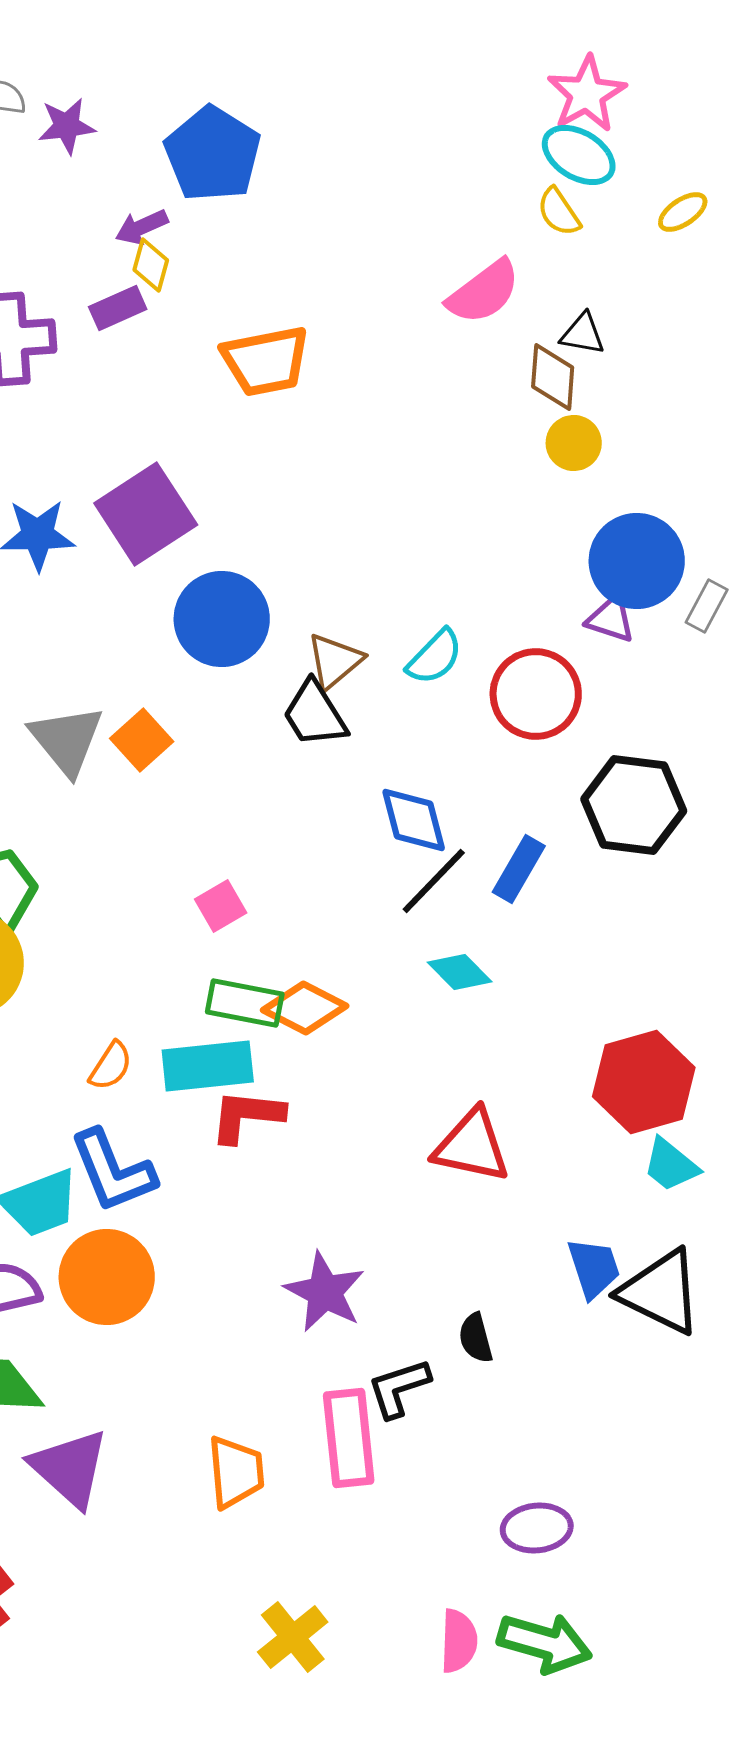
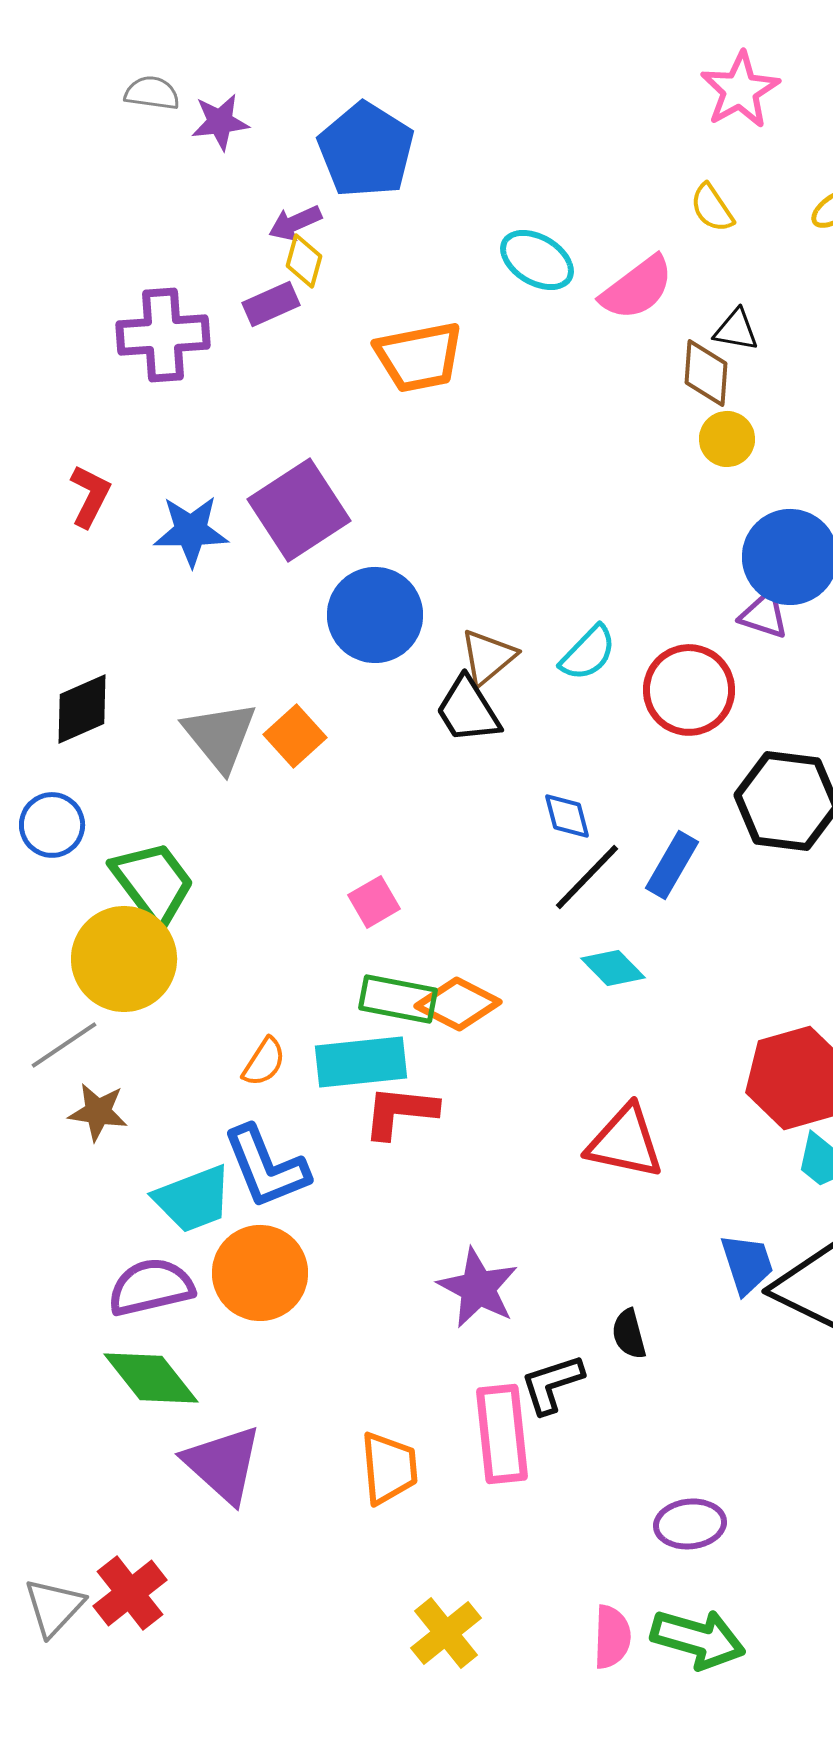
cyan ellipse: (579, 155) -> (537, 260), moved
blue diamond: (414, 820) -> (567, 816), size x0.7

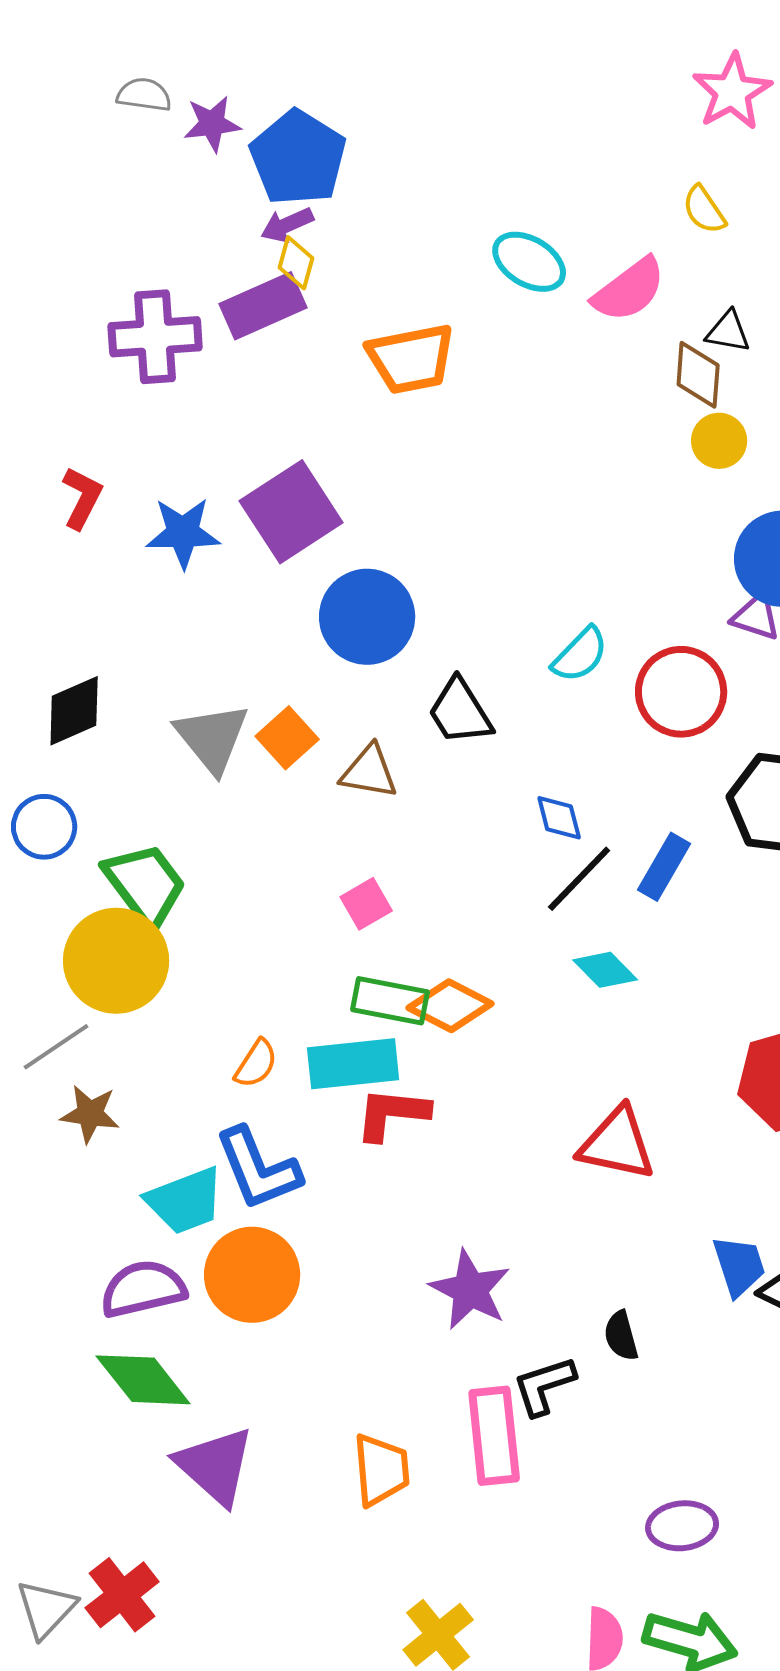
blue pentagon: (366, 150) -> (298, 158), moved
purple rectangle: (271, 304) -> (263, 306), size x1.5
brown triangle: (488, 657) -> (369, 772), moved, turned 50

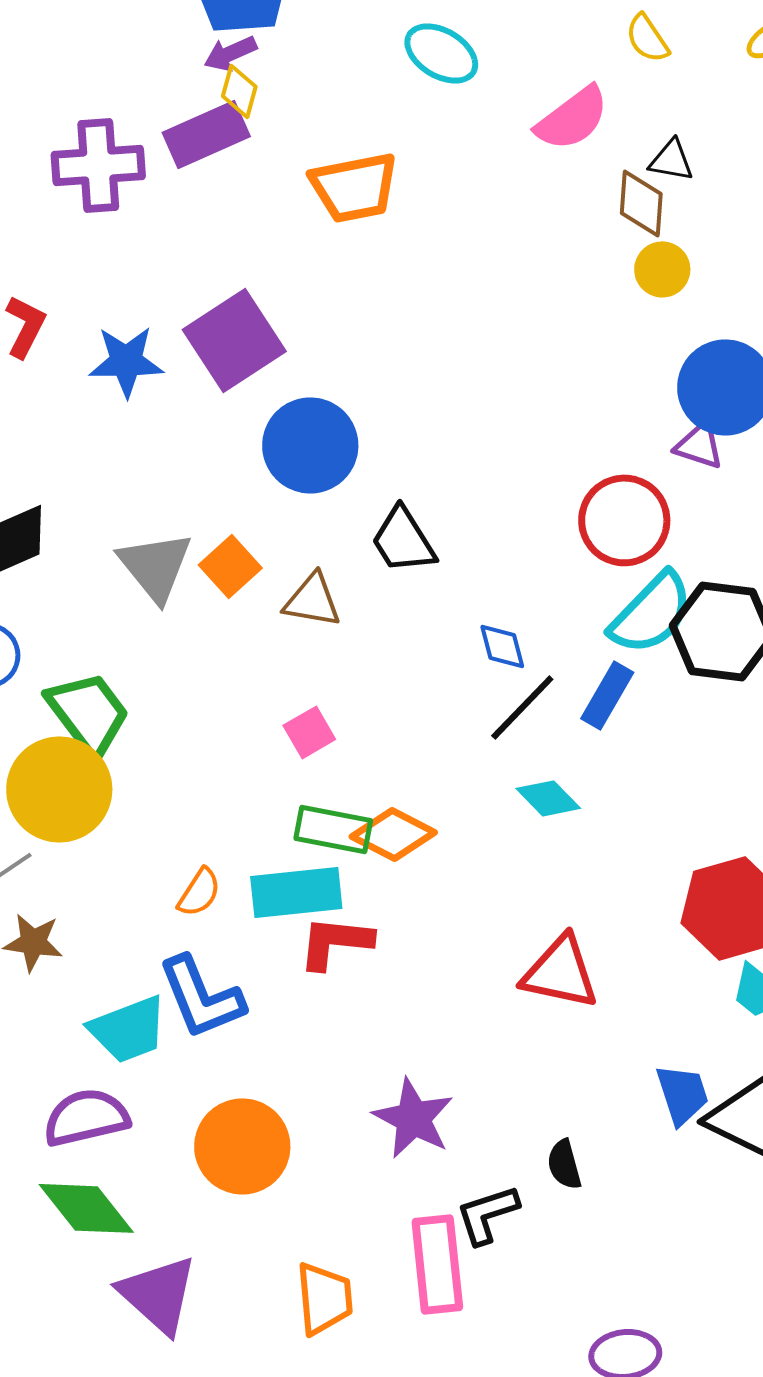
cyan ellipse: (529, 262) -> (441, 53), moved
cyan semicircle: (580, 655) -> (651, 613), moved, size x1.5
orange circle: (252, 1275) -> (242, 1146), moved

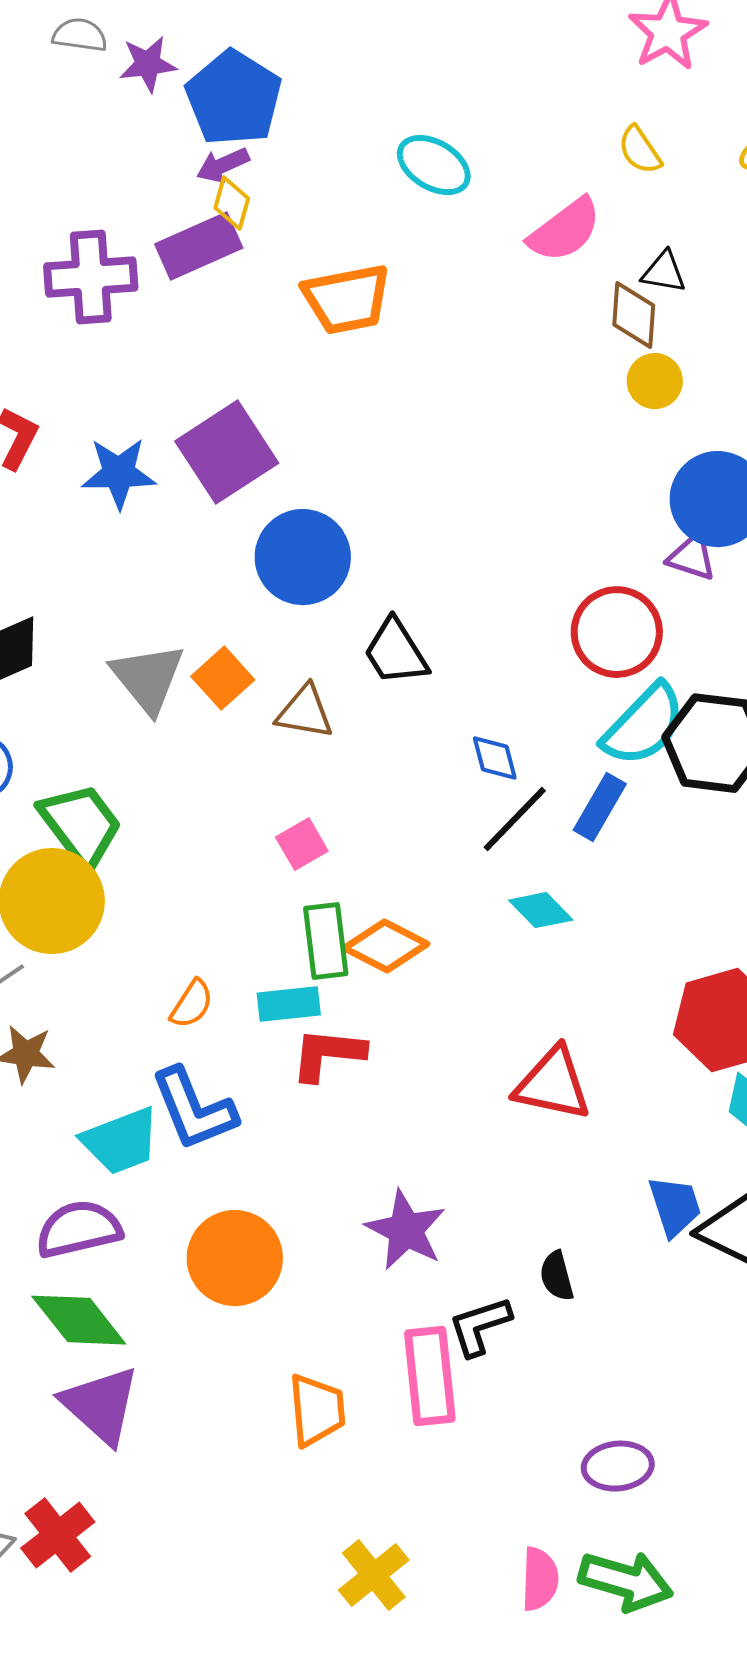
green rectangle: (333, 829) -> (326, 941), turned 72
cyan rectangle: (296, 892) -> (289, 1004), size x0.7
purple triangle: (158, 1294) -> (101, 1405), moved

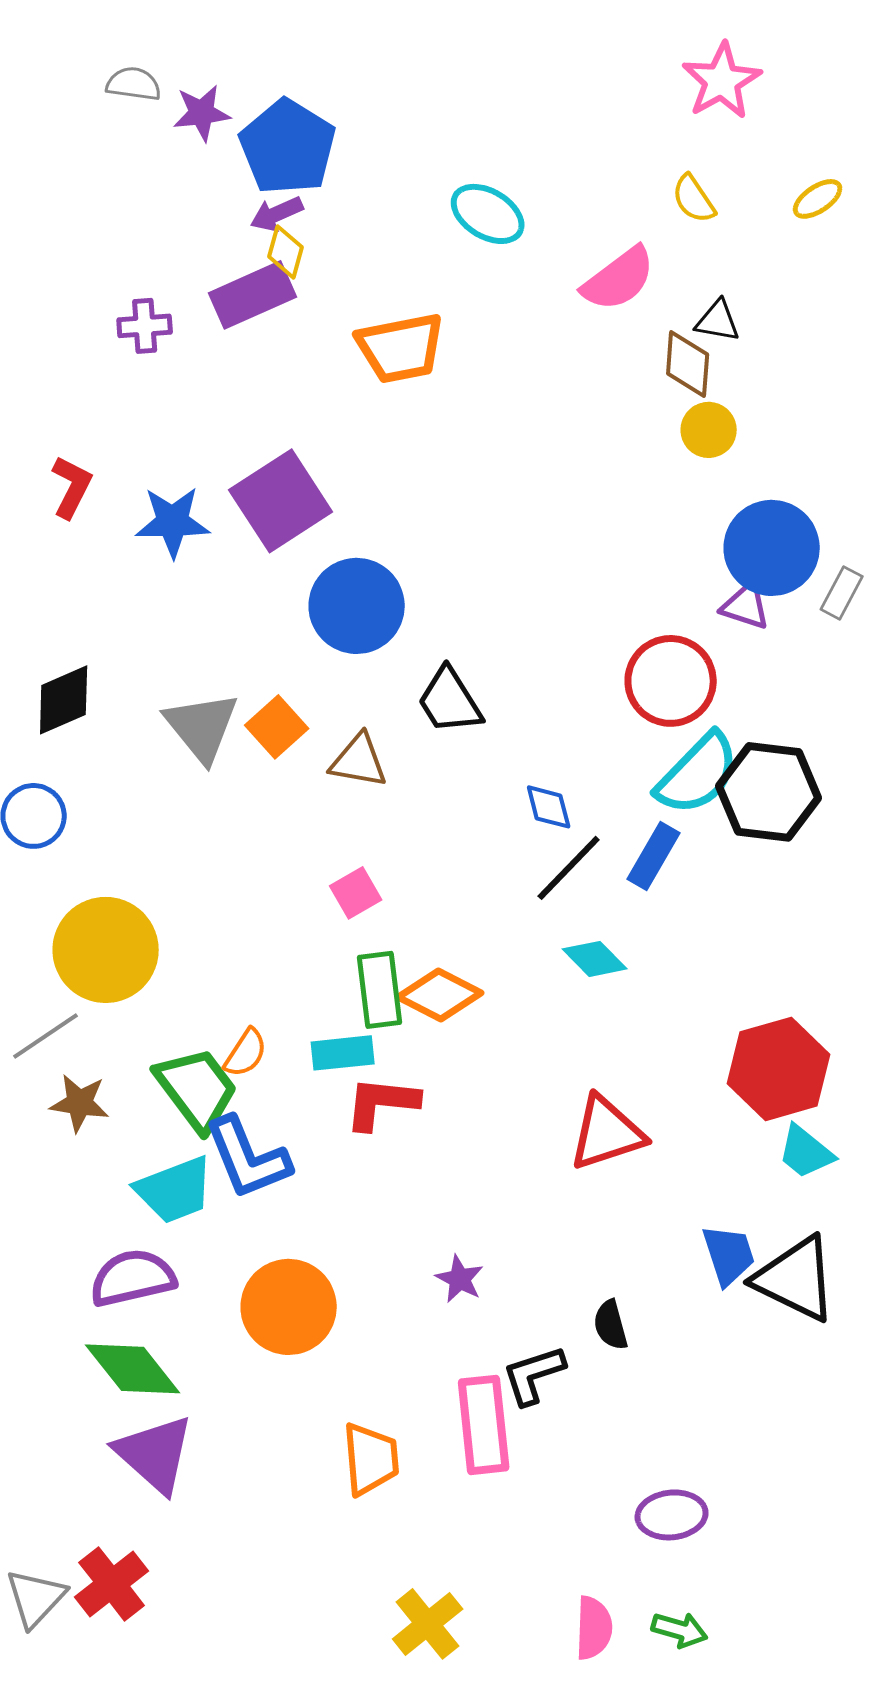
purple cross: (91, 277) -> (145, 326), size x0.6
green trapezoid: (81, 825) -> (197, 1089), moved
red triangle: (553, 1084) -> (607, 1133), turned -30
purple star: (406, 1230) -> (460, 1279), size x0.6
green arrow: (626, 1581) -> (680, 1630), size x0.6

